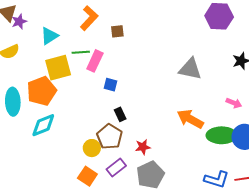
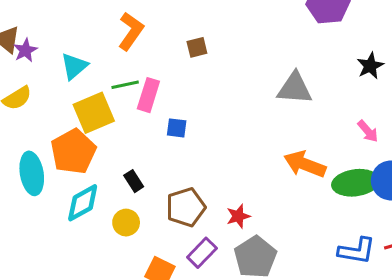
brown square: (117, 31) -> (197, 47), moved
pink arrow: (234, 103) -> (368, 131), turned 35
black rectangle: (120, 114) -> (134, 181), moved
brown pentagon: (110, 137) -> (186, 207), turned 30
yellow circle: (92, 148) -> (126, 223), moved

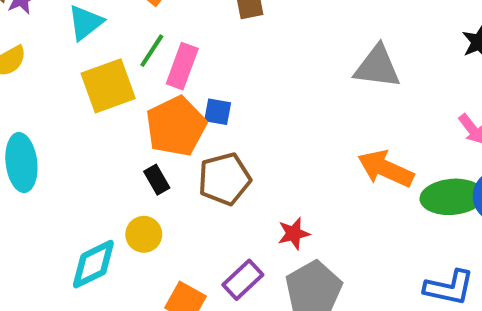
green line: (125, 85) -> (152, 51), turned -48
orange pentagon: (73, 152) -> (176, 126), moved
cyan diamond: (83, 203) -> (93, 264), moved
brown pentagon: (186, 207) -> (224, 179), moved

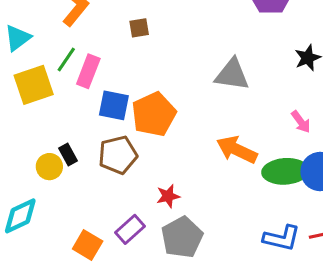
blue square: (218, 112) -> (114, 105), size x1.5
orange pentagon: (176, 126) -> (154, 114), moved
yellow circle: (144, 234) -> (49, 167), moved

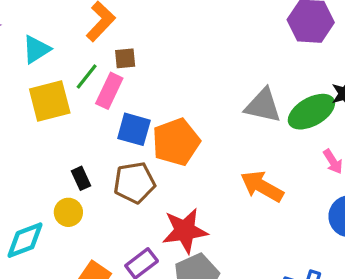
brown square: (139, 28) -> (125, 58), moved
yellow circle: (49, 167) -> (68, 212), moved
green ellipse: (285, 171) -> (311, 112), moved, turned -30
red star: (168, 196) -> (185, 231), size x1.8

